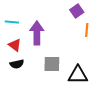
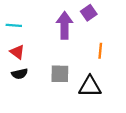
orange line: (87, 30) -> (100, 51), moved
purple arrow: (37, 33) -> (65, 25), moved

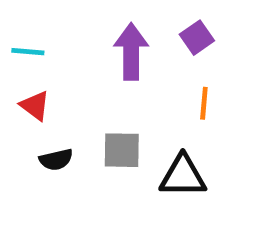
purple square: (89, 13) -> (197, 38), moved
black semicircle: (20, 74) -> (56, 160), moved

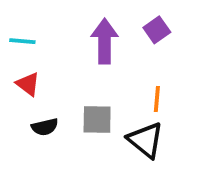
orange line: (204, 103) -> (157, 99), moved
black triangle: (183, 176) -> (146, 140), turned 39

